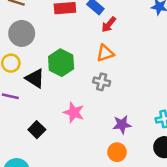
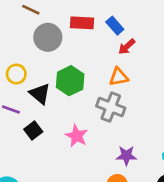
gray circle: (22, 33) -> (48, 37), moved
gray cross: (102, 82) -> (111, 107), size x1.5
black square: (37, 130) -> (33, 131), moved

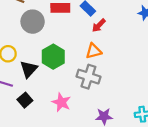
black triangle: (40, 94) -> (29, 69), turned 36

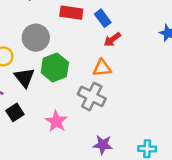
gray circle: (33, 22) -> (36, 38), moved
black triangle: (29, 69) -> (24, 77), turned -30

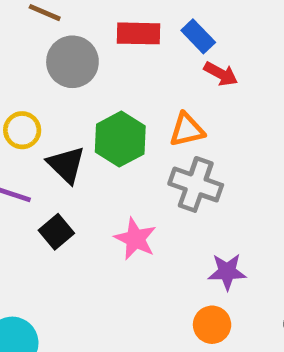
gray circle: (36, 38) -> (72, 62), moved
red arrow: (112, 39) -> (221, 74), turned -108
orange triangle: (102, 68) -> (187, 130), moved

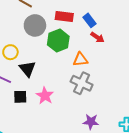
green hexagon: (120, 139) -> (58, 41), moved
black square: (56, 232) -> (20, 97), turned 32
pink star: (135, 239) -> (45, 96), moved

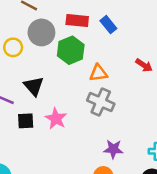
red arrow: (97, 37) -> (144, 65), moved
yellow circle: (10, 52) -> (13, 47), moved

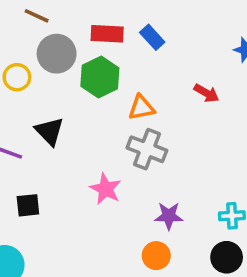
pink star: (56, 119) -> (106, 189), moved
black square: (26, 121) -> (28, 205), moved

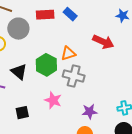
green hexagon: (100, 77) -> (46, 65), moved
red arrow: (206, 93) -> (103, 42), size x1.5
black square: (28, 205) -> (22, 113), moved

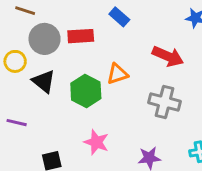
red rectangle: (45, 15) -> (81, 36), moved
black triangle: (19, 72) -> (44, 81), moved
gray cross: (74, 76) -> (164, 102), moved

